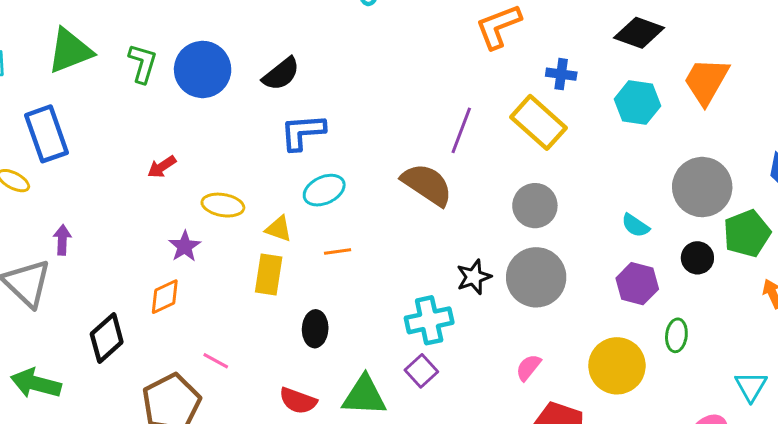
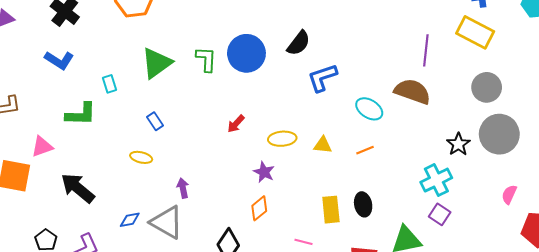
blue rectangle: (47, 134) -> (155, 121), size x0.5
cyan ellipse: (324, 190) -> (369, 109), moved, turned 72
yellow rectangle: (269, 274) -> (331, 210), moved

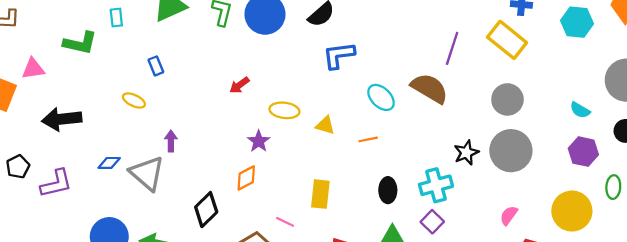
black arrow: (78, 188) -> (62, 119), turned -57
black ellipse: (363, 204) -> (388, 190), moved

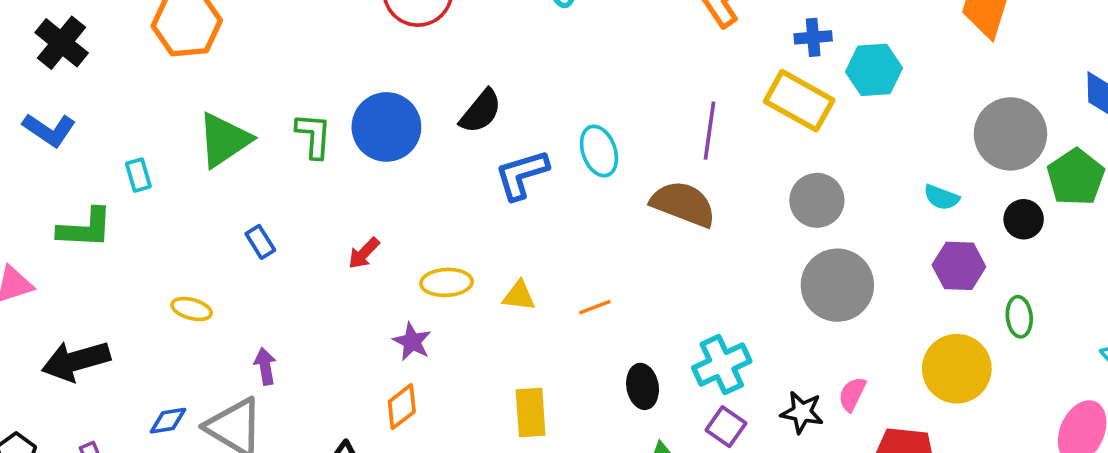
cyan hexagon: (577, 22) -> (874, 70), moved
blue rectangle: (156, 66) -> (260, 242), moved
cyan ellipse: (381, 97) -> (599, 151), moved, turned 36
black star: (466, 153) -> (802, 412), moved, turned -30

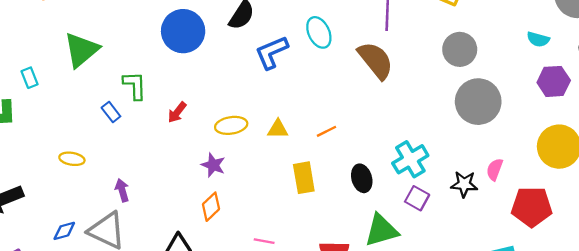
green L-shape: (314, 136) -> (135, 85), moved
brown semicircle: (683, 204) -> (376, 60), turned 36
yellow rectangle: (531, 412) -> (304, 178), moved

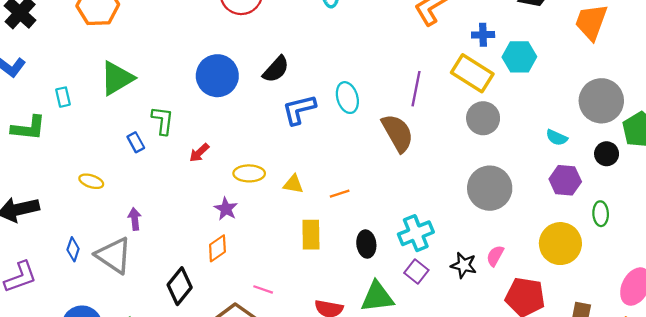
gray circle: (460, 49) -> (483, 118), moved
blue diamond: (64, 231) -> (73, 249), turned -65

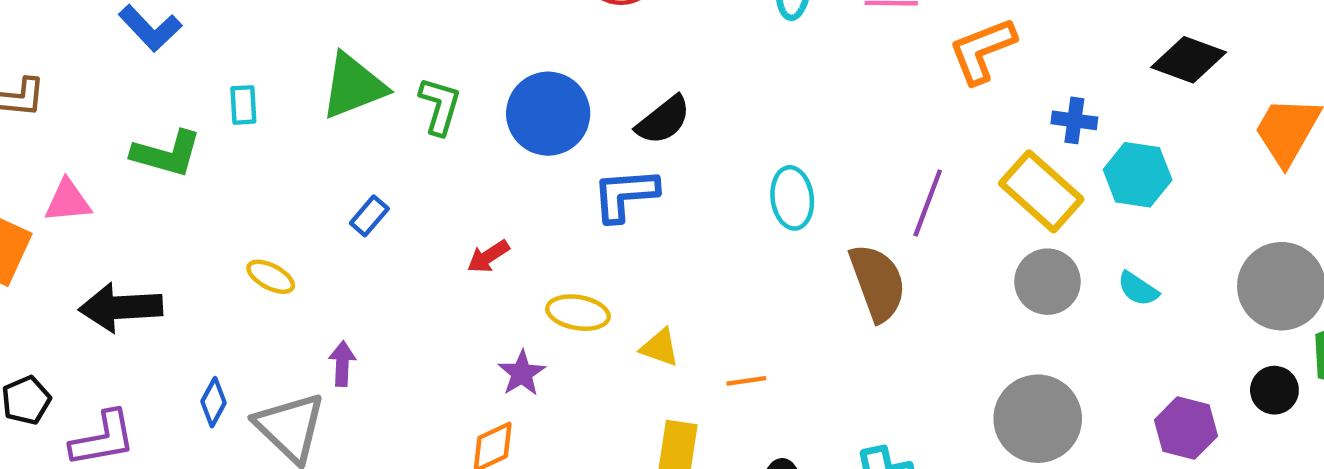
blue L-shape: (299, 110) -> (625, 195), moved
green L-shape: (163, 120) -> (440, 106), moved
cyan semicircle: (557, 138) -> (1138, 289), moved
blue rectangle: (136, 142) -> (369, 216), turned 60

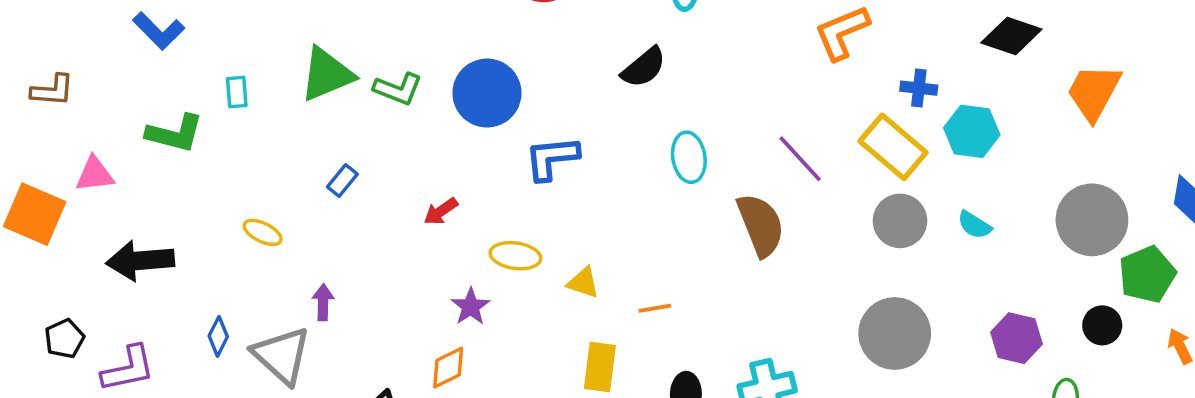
green L-shape: (440, 106) -> (398, 89), turned 96
black semicircle: (663, 120) -> (644, 67), moved
purple line: (928, 203) -> (800, 159), turned -62
black circle: (1274, 390) -> (1102, 325), moved

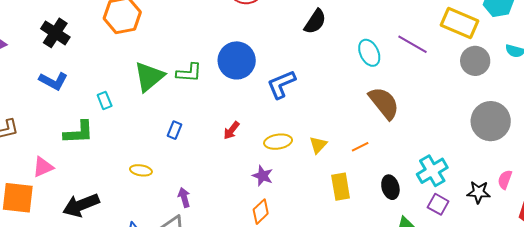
cyan ellipse: (689, 157) -> (369, 53), moved
brown semicircle: (761, 225) -> (384, 103), moved
yellow triangle: (583, 283) -> (318, 145), turned -48

